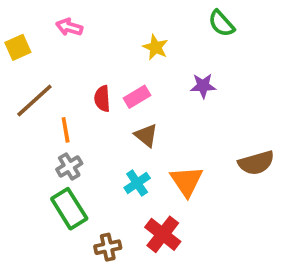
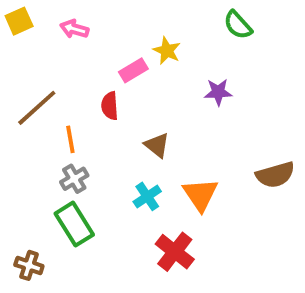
yellow square: (18, 47) -> (19, 21), moved
pink rectangle: (137, 97) -> (133, 70), moved
brown cross: (108, 247) -> (29, 265), moved, turned 30

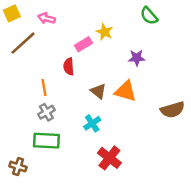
brown line: (37, 108) -> (23, 43), moved
orange triangle: (200, 195) -> (126, 91), moved, turned -40
green rectangle: (74, 224) -> (46, 141), turned -55

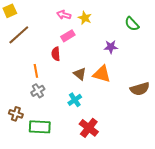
green semicircle: (149, 16) -> (132, 24), moved
pink arrow: (46, 18) -> (64, 15), moved
yellow star: (105, 32) -> (85, 18), moved
green rectangle: (46, 141) -> (40, 127), moved
brown cross: (18, 167) -> (16, 114), moved

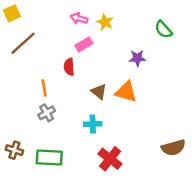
brown semicircle: (140, 89) -> (173, 148), moved
cyan cross: (75, 100) -> (93, 124), turned 32
brown cross: (16, 114) -> (14, 150), moved

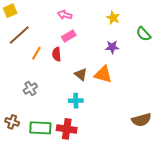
yellow star: (105, 22) -> (113, 18), moved
green semicircle: (163, 30) -> (143, 34), moved
orange line: (44, 88) -> (36, 53), moved, turned 40
gray cross: (47, 113) -> (30, 88), moved
red cross: (110, 159) -> (67, 129), moved, turned -30

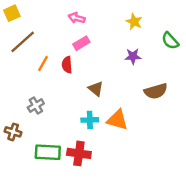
orange triangle: (103, 74) -> (117, 120), moved
brown semicircle: (141, 120) -> (156, 91), moved
brown cross: (12, 122) -> (13, 132), moved

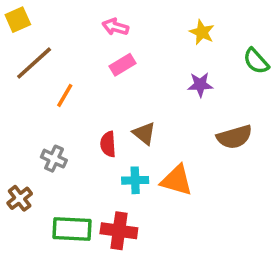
red semicircle: (67, 65) -> (108, 144), moved
gray cross: (36, 106) -> (54, 159), turned -35
brown cross: (13, 132) -> (20, 198), turned 35

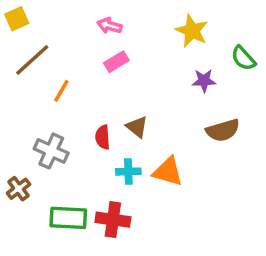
yellow star: (202, 32) -> (192, 31), size x1.4
purple star: (200, 85) -> (204, 81), moved
gray cross: (54, 159) -> (51, 151), size x1.4

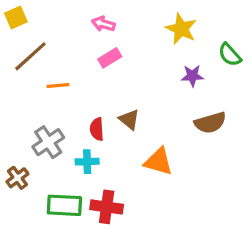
orange line: (61, 91) -> (58, 85), turned 55
gray cross: (51, 151) -> (48, 142), turned 32
cyan cross: (128, 172) -> (87, 162), moved

